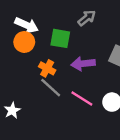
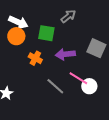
gray line: (51, 88) -> (55, 86), moved
pink line: (82, 98) -> (78, 78), moved

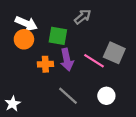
purple arrow: (65, 54) -> (67, 60), moved, turned -96
orange cross: (35, 58) -> (45, 64), turned -32
pink line: (78, 78) -> (94, 61), moved

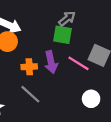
green square: (58, 36) -> (62, 35), moved
gray line: (68, 96) -> (30, 94), moved

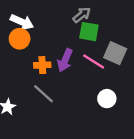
green square: (62, 35) -> (89, 32), moved
purple arrow: (51, 62) -> (65, 60), turned 35

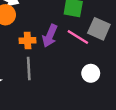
gray line: (43, 94) -> (29, 69), turned 45

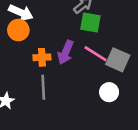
gray square: (99, 29) -> (118, 60), moved

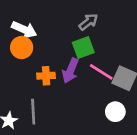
green square: (90, 23) -> (83, 47), moved, turned -30
gray line: (43, 87) -> (33, 112), moved

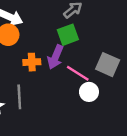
pink line: (101, 72) -> (78, 73), moved
white circle: (115, 112) -> (89, 92), moved

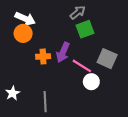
green square: (68, 35) -> (85, 29), moved
gray line: (19, 97) -> (45, 102), moved

